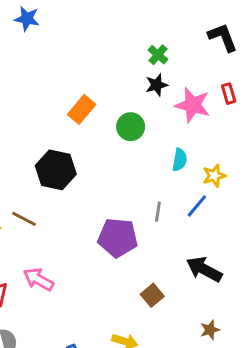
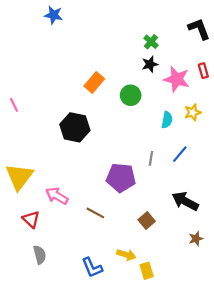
yellow star: (214, 176) -> (193, 112), moved
brown line: (24, 219) -> (95, 213), moved
pink arrow: (38, 279) -> (57, 196), moved
brown star: (210, 330) -> (196, 239), moved

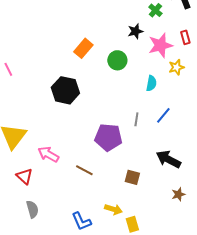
green cross: (151, 42) -> (155, 10), moved
pink star: (177, 79) -> (160, 45), turned -30
yellow star: (193, 112) -> (176, 67), moved
brown square: (147, 220) -> (132, 177), turned -35

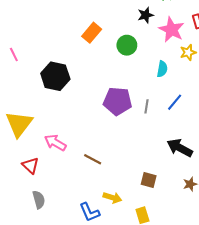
pink star: (160, 45) -> (171, 30), turned -30
black hexagon: (65, 90) -> (55, 76), moved
purple pentagon: (108, 137) -> (118, 101), moved
brown square: (132, 177) -> (149, 180), moved
yellow arrow: (113, 209) -> (112, 198), moved

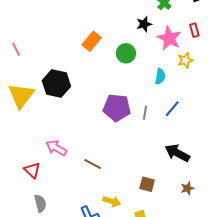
pink line: (14, 54) -> (16, 49), moved
yellow triangle: (19, 124) -> (21, 96), moved

